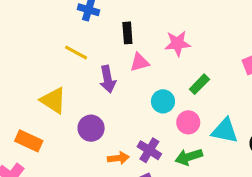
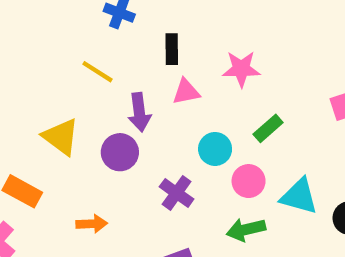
purple circle: (91, 128) -> (120, 152), moved
purple cross: (149, 150) -> (177, 193), moved
orange arrow: (118, 158) -> (92, 224), moved

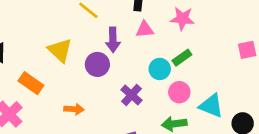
green rectangle: (268, 128) -> (182, 58), moved

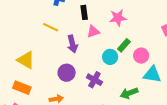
yellow triangle: (60, 50) -> (26, 60), moved
purple circle: (97, 64) -> (67, 73), moved
pink circle: (179, 92) -> (141, 56), moved

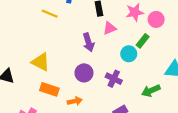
yellow line: (51, 27) -> (50, 14), moved
pink circle: (141, 56) -> (156, 19), moved
orange rectangle: (22, 88) -> (49, 89), moved

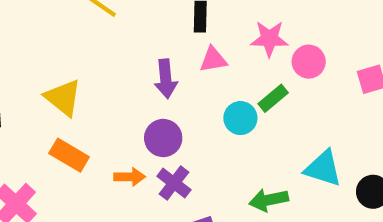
purple circle: (84, 73) -> (163, 138), moved
purple cross: (114, 79) -> (174, 183), moved
orange arrow: (75, 101) -> (130, 177), moved

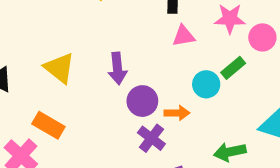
purple arrow: (166, 79) -> (117, 68), moved
orange rectangle: (69, 155) -> (48, 125), moved
orange arrow: (130, 177) -> (177, 113), moved

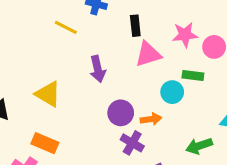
pink triangle: (184, 36) -> (148, 54), size x1.4
purple arrow: (117, 68) -> (98, 69), moved
green rectangle: (233, 68) -> (193, 75), turned 54

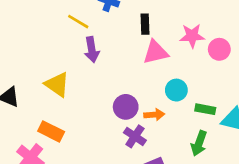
purple arrow: (98, 69) -> (92, 50), moved
green rectangle: (193, 75) -> (205, 109), moved
green arrow: (199, 146) -> (199, 143), turned -55

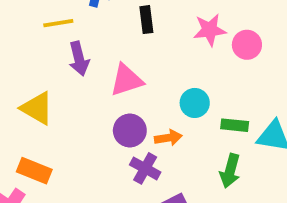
yellow line: (78, 22) -> (58, 23), turned -35
pink triangle: (156, 52) -> (126, 80), moved

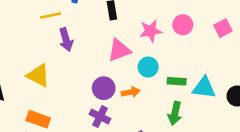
pink star: (210, 30) -> (151, 31), moved
pink triangle: (126, 80) -> (119, 50), moved
purple cross: (145, 168) -> (100, 117), moved

